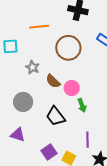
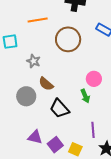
brown semicircle: (53, 81) -> (46, 84), moved
pink circle: (72, 88) -> (94, 79), moved
purple triangle: (18, 135) -> (35, 137), moved

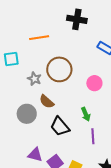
brown circle: (68, 39) -> (59, 69), moved
pink circle: (94, 79) -> (94, 83), moved
purple line: (93, 130) -> (93, 136), moved

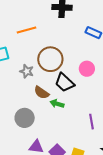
gray circle: (27, 114) -> (25, 118), moved
green arrow: (86, 114) -> (57, 104), moved, turned 136
black trapezoid: (60, 126) -> (64, 83), moved

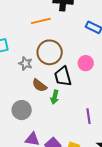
orange line: (27, 30) -> (41, 21), moved
black trapezoid: (64, 83) -> (63, 76), turned 30
green arrow: (57, 104) -> (55, 97), turned -96

